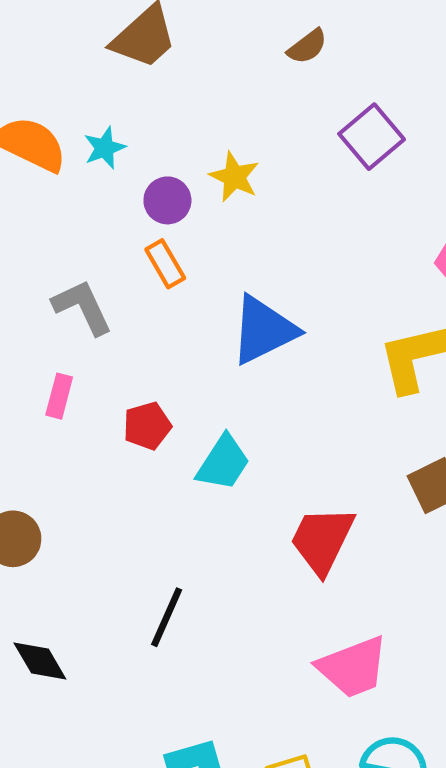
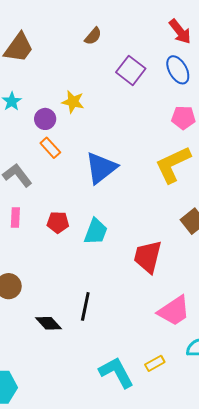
red pentagon: (147, 426) -> (58, 222), turned 30
black diamond: (40, 661) -> (48, 323), moved

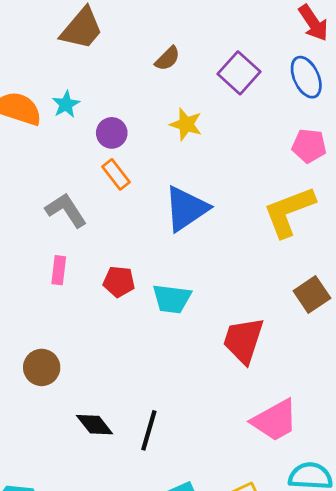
brown semicircle: (93, 36) -> (167, 59), moved
yellow star: (73, 102) -> (186, 124), moved
cyan trapezoid: (96, 231) -> (172, 299), turned 72
black line: (85, 306) -> (149, 430), moved

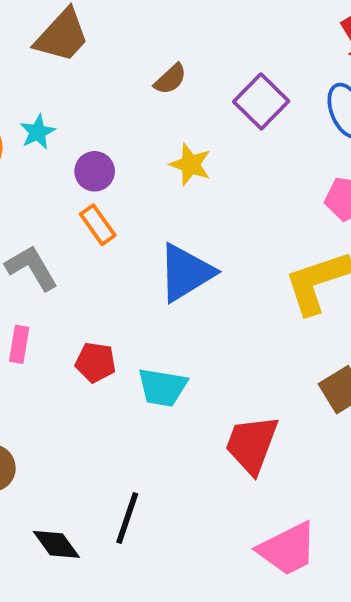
black line: (149, 430) -> (127, 518), moved

